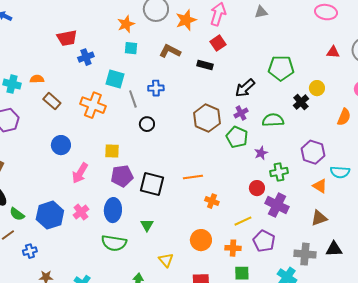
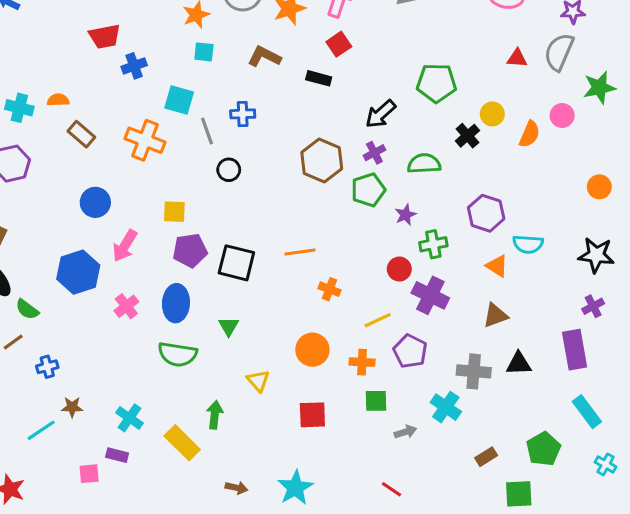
orange semicircle: (344, 117) -> (530, 134), moved
green pentagon: (237, 137) -> (368, 190), turned 30
blue hexagon: (50, 215) -> (78, 272), moved

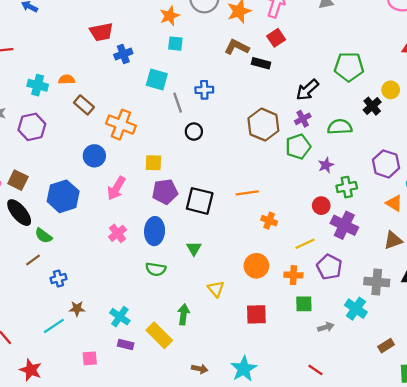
brown L-shape: (264, 57) -> (237, 47), moved
orange cross: (145, 140) -> (121, 125), moved
blue hexagon: (78, 272) -> (63, 196), moved
green semicircle: (178, 354) -> (156, 269), size x0.7
purple rectangle: (117, 455) -> (126, 344), moved

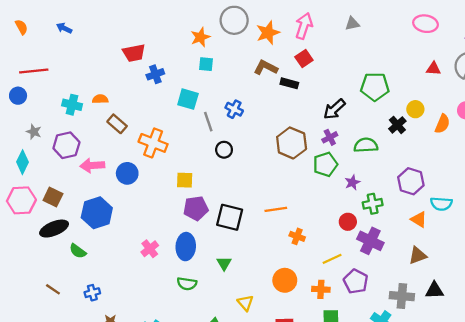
blue cross: (204, 90) -> (234, 109), turned 30
pink arrow: (116, 188) -> (92, 165), moved, turned 55
black ellipse: (19, 213) -> (54, 229), turned -72
brown line: (33, 260) -> (53, 289), moved, turned 70

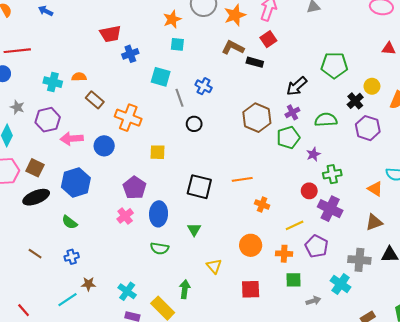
purple hexagon: (411, 181) -> (368, 128), moved
purple pentagon: (196, 208) -> (134, 188), moved, turned -30
green semicircle: (78, 251) -> (70, 222), moved

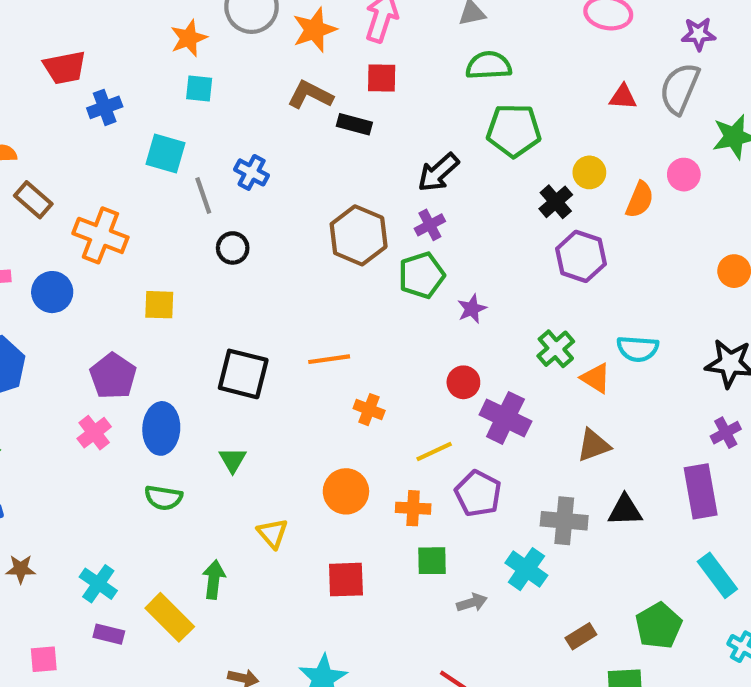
red square: (268, 39) -> (382, 78), turned 35
green semicircle: (326, 120) -> (489, 65), moved
green cross: (332, 174) -> (556, 349), moved, turned -30

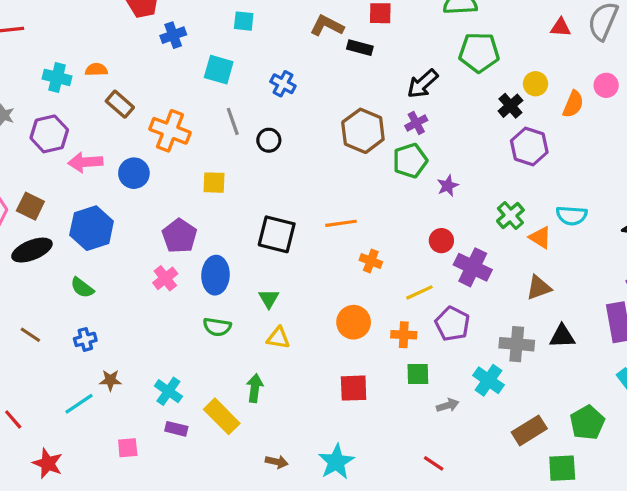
gray line: (203, 196) -> (233, 121), moved
yellow triangle: (273, 533) -> (278, 338), moved, turned -40
brown rectangle: (581, 636) -> (529, 430), size x1.5

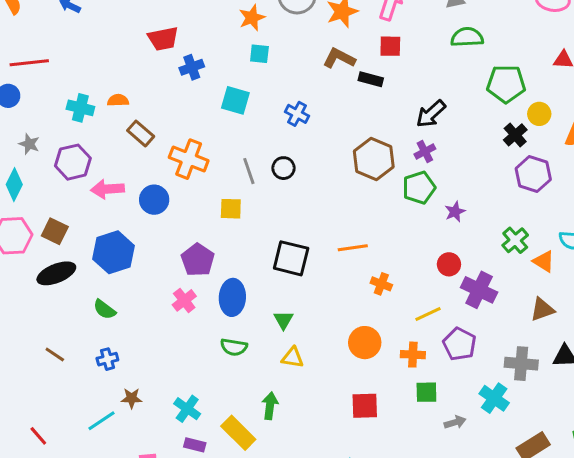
green pentagon: (479, 52) -> (506, 84), moved
gray line: (233, 121) -> (249, 171), moved

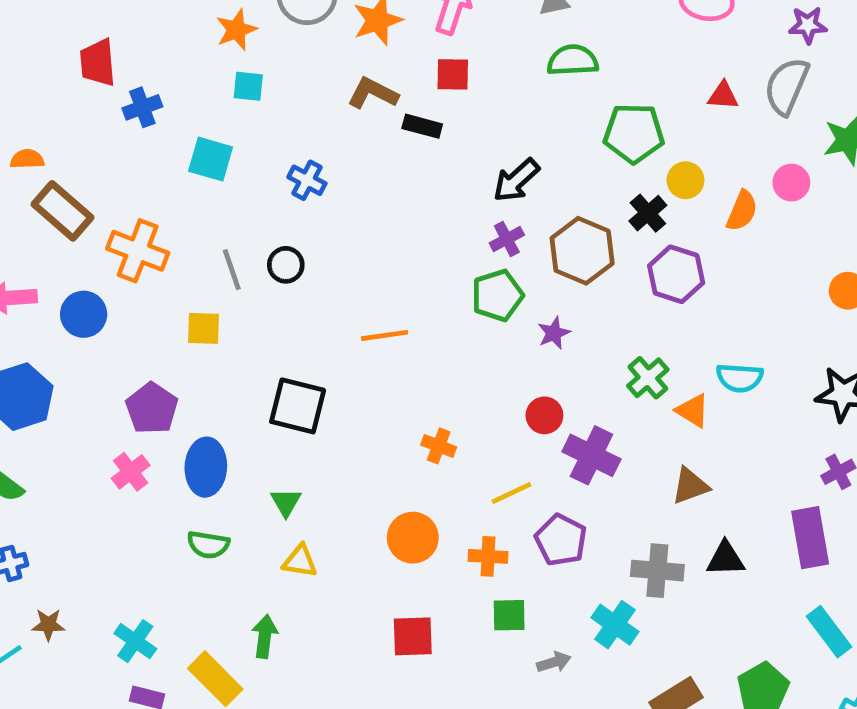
red trapezoid: (163, 39) -> (98, 63), turned 96
brown rectangle: (141, 133) -> (62, 211), size x1.4
brown hexagon: (374, 159) -> (582, 251), moved
orange line: (353, 248) -> (385, 335), moved

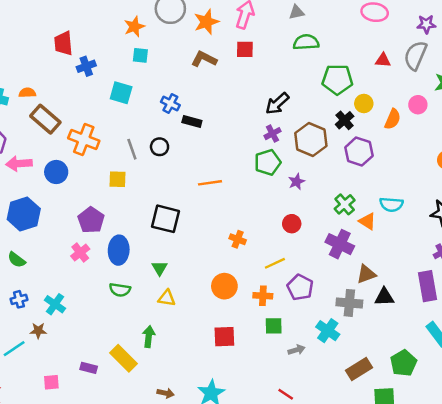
black rectangle: (422, 126) -> (192, 122), moved
purple cross: (591, 455) -> (340, 244), moved
brown triangle: (690, 486) -> (366, 274), moved
cyan cross: (135, 641) -> (55, 304), moved

